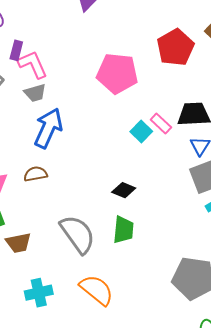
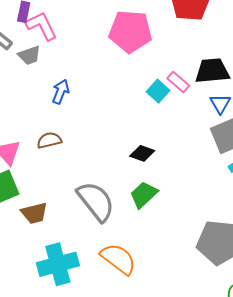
gray trapezoid: (35, 93) -> (29, 55), moved
blue arrow: (48, 128) -> (61, 92), size x0.6
green trapezoid: (123, 230) -> (144, 195), turned -136
cyan cross: (39, 293) -> (58, 264), size x1.4

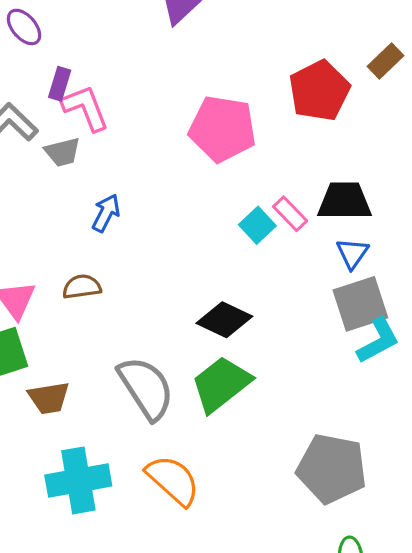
black diamond: (142, 153) -> (224, 320), size x1.4
green trapezoid: (144, 195) -> (221, 384), size x1.4

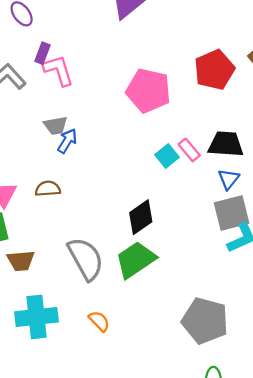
gray trapezoid: (63, 152) -> (55, 125), moved
black diamond: (224, 320) -> (141, 217), turned -64
orange semicircle: (173, 480) -> (99, 321), size x0.6

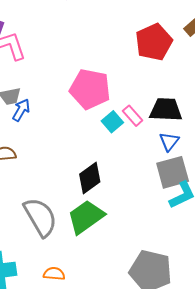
pink pentagon: (148, 91) -> (90, 89), moved
orange semicircle: (99, 321) -> (54, 274), turned -40

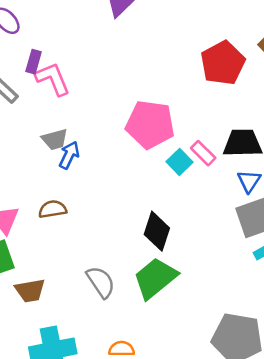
black diamond: (90, 178) -> (157, 231), turned -32
gray semicircle: (40, 217) -> (101, 282), size x0.7

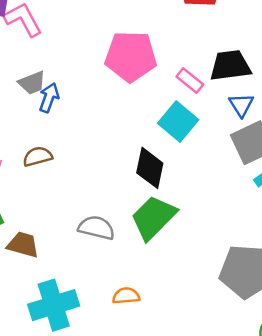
cyan square: (180, 162) -> (178, 122), moved, size x1.4
gray semicircle: (101, 282) -> (96, 228), turned -36
brown trapezoid: (30, 291) -> (23, 245), turned -148

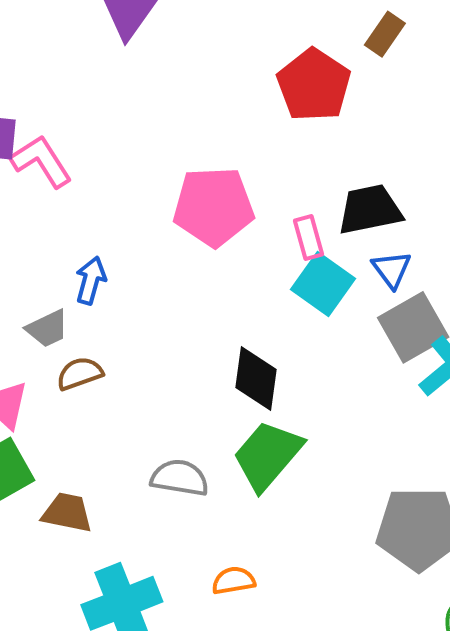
pink rectangle: (190, 80) -> (308, 237), turned 40
gray trapezoid: (32, 83) -> (47, 329), moved
cyan square: (178, 122) -> (323, 284), moved

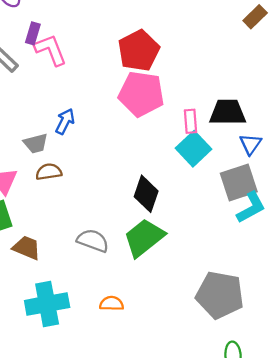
red pentagon: (314, 85) -> (139, 51), moved
blue triangle: (392, 269) -> (250, 144), moved

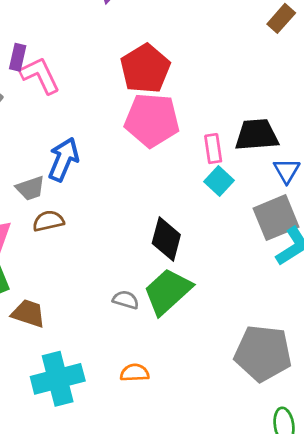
blue arrow: (65, 121) -> (63, 159), size x1.4
cyan square: (193, 149) -> (219, 181), size x0.7
gray semicircle: (93, 241) -> (126, 300), moved, size x0.7

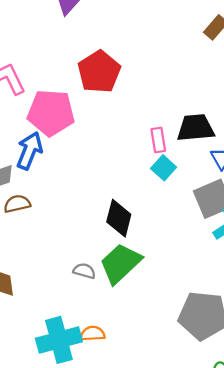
pink pentagon: (152, 120) -> (51, 113), moved
cyan cross: (58, 379) -> (59, 340), moved

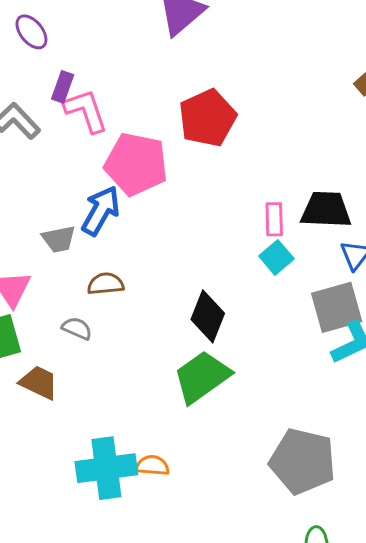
brown semicircle: (17, 204) -> (106, 284), moved
gray semicircle: (84, 271) -> (77, 328), moved

